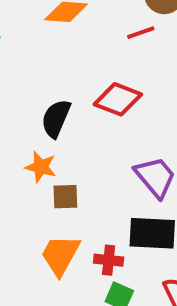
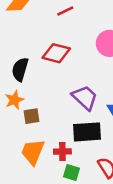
orange star: (41, 167) -> (14, 100), turned -30

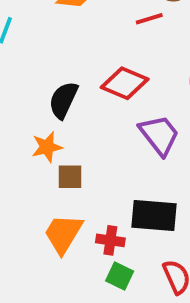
purple trapezoid: (85, 98) -> (159, 135), moved

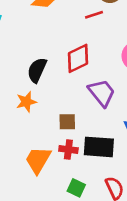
red diamond: (125, 83) -> (78, 58), turned -48
brown square: (70, 177) -> (67, 122), moved
red cross: (110, 240) -> (68, 150), moved

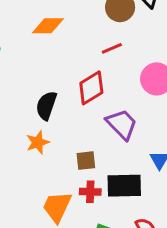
red line: (94, 15) -> (112, 48), moved

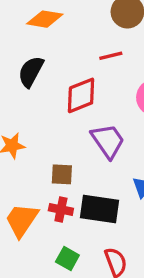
black semicircle: (46, 106) -> (31, 72), moved

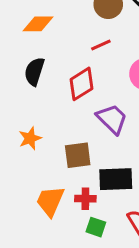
brown square: (62, 174) -> (78, 155), size x1.4
red cross: (61, 210) -> (85, 199), moved

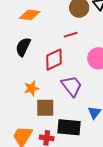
orange star: (30, 138) -> (31, 88), moved

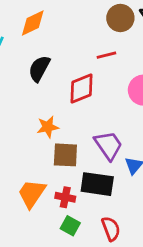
orange diamond: (30, 15) -> (33, 23), moved, turned -35
purple trapezoid: (72, 86) -> (108, 145), moved

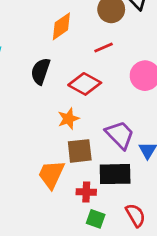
orange diamond: (33, 23) -> (61, 26), moved
red diamond: (82, 88) -> (85, 84), turned 60
orange star: (48, 127) -> (68, 119), moved
orange trapezoid: (32, 193) -> (51, 174), moved

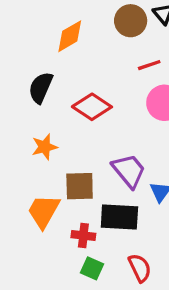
red line: (104, 47) -> (149, 65), moved
orange star: (68, 119) -> (45, 147), moved

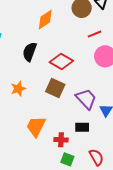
orange star: (45, 147) -> (18, 89), moved
brown square: (80, 186) -> (55, 88), moved, turned 30
black rectangle: (119, 217) -> (82, 127), size x0.6

